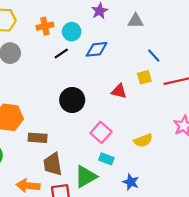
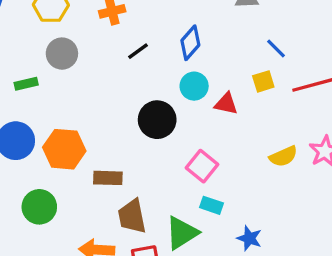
cyan circle: (72, 32) -> (194, 86), moved
blue diamond: (97, 49) -> (190, 43), turned -40
yellow semicircle: (143, 140) -> (283, 156), moved

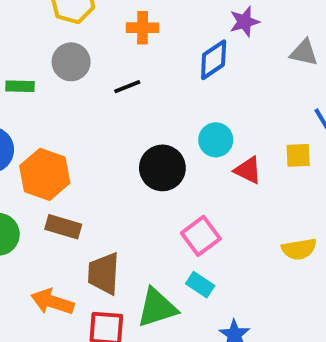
blue diamond: (190, 43) -> (214, 60), moved
black line: (138, 51) -> (127, 87), moved
brown rectangle: (108, 178) -> (63, 227), moved

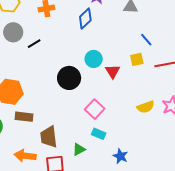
black line: (127, 87) -> (34, 44), moved
red triangle: (248, 170) -> (113, 71), turned 42
green triangle: (157, 308) -> (79, 149), size x0.6

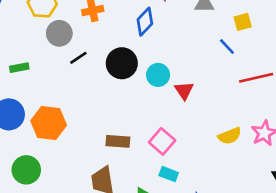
gray circle: (13, 32) -> (59, 33), moved
yellow square: (137, 59) -> (243, 22), moved
black circle: (69, 78) -> (122, 63), moved
brown rectangle: (24, 117) -> (118, 141), moved

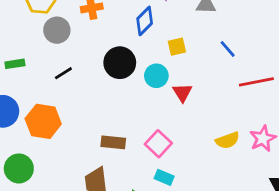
yellow square: (243, 22) -> (177, 47), moved
black line: (78, 58) -> (63, 73), moved

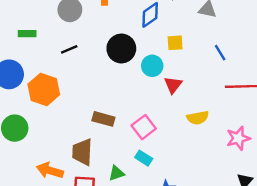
yellow semicircle: (228, 140) -> (198, 118), moved

